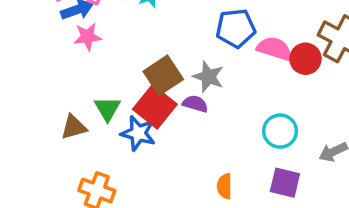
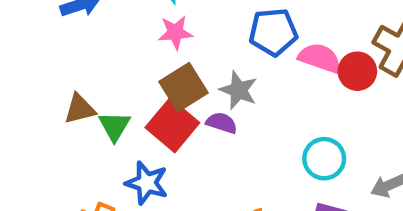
pink star: (87, 37) -> (175, 32), moved
brown triangle: (74, 127) -> (80, 109), moved
blue star: (138, 133) -> (147, 183), moved

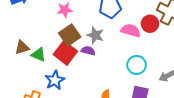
pink semicircle: (320, 58) -> (131, 30), moved
green triangle: (114, 126) -> (39, 55), turned -35
blue star: (147, 183) -> (55, 80), turned 30

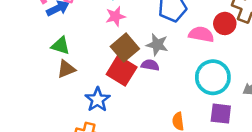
green triangle: (39, 55) -> (60, 46), moved
cyan circle: (137, 65) -> (213, 77), size x1.4
blue star: (55, 80) -> (98, 100), moved

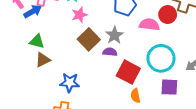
gray star: (157, 45) -> (114, 35), turned 30
red square: (122, 71) -> (128, 72), moved
blue star: (98, 100) -> (70, 83), turned -30

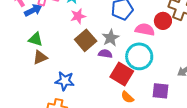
cyan circle: (161, 58) -> (139, 56), moved
orange semicircle: (135, 96) -> (127, 97), turned -40

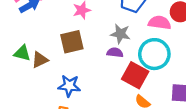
gray star: (111, 38) -> (120, 34), turned -30
green triangle: (36, 39) -> (22, 53), moved
brown square: (86, 40) -> (72, 42), moved, turned 30

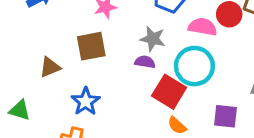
green triangle: (22, 53) -> (20, 110), moved
blue star: (69, 86) -> (86, 102), turned 30

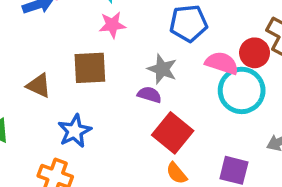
cyan circle: (194, 66) -> (242, 90), moved
brown triangle: (50, 67) -> (39, 86), turned 40

